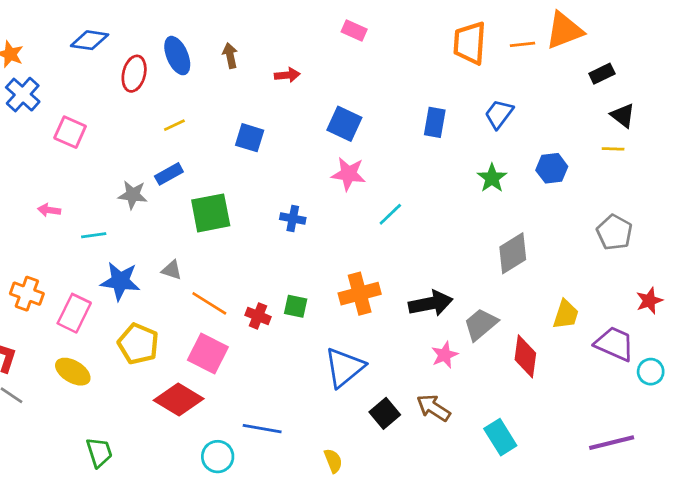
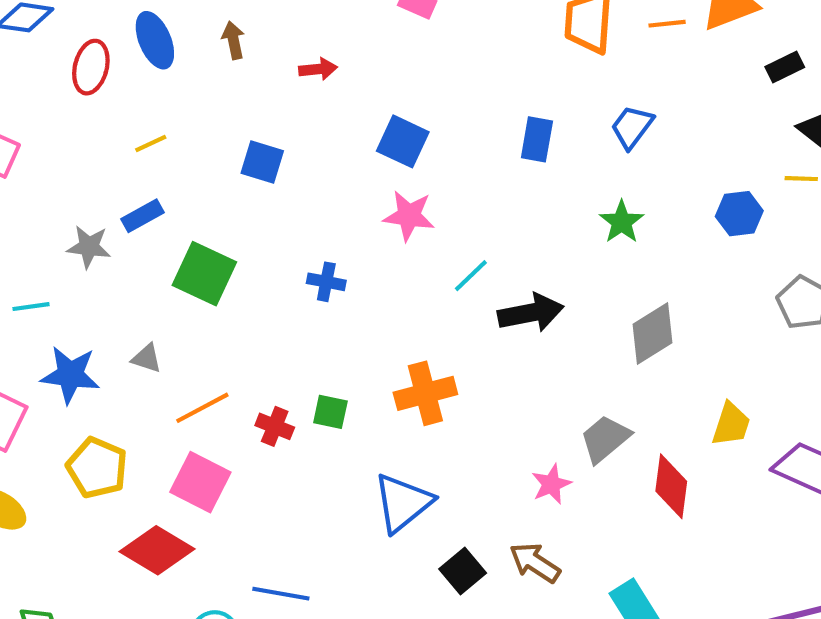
blue hexagon: (552, 168) -> (739, 214), moved
green square: (211, 213) -> (204, 274), turned 36
orange line: (209, 303) -> (202, 408), turned -60
black arrow: (431, 303) -> (531, 313), moved

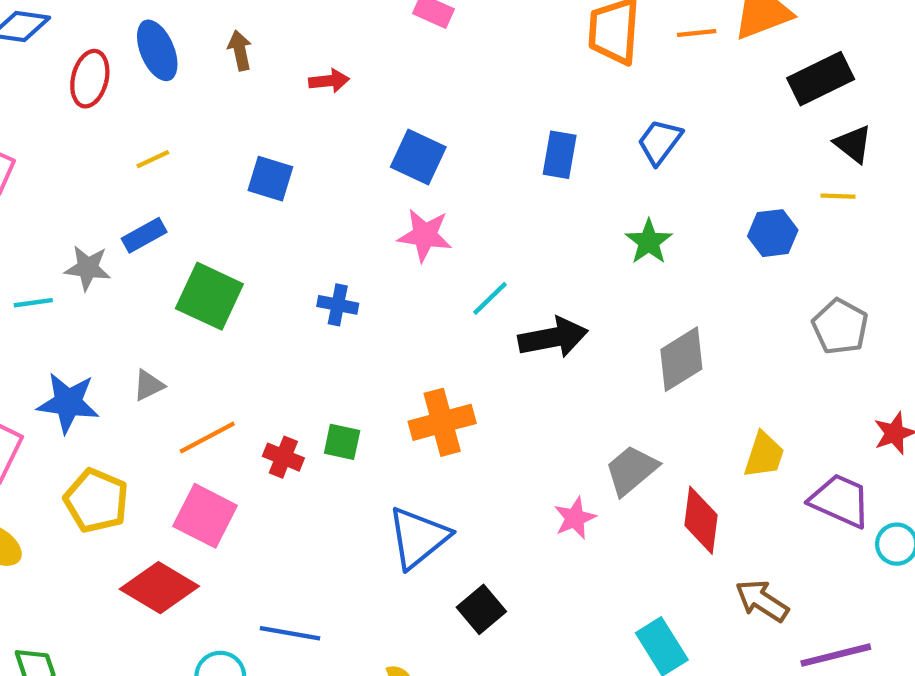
black rectangle: (785, 67) -> (821, 79), size x1.6
cyan line: (31, 307) -> (33, 303), moved
gray triangle: (147, 358) -> (149, 385), turned -44
brown arrow: (535, 563) -> (762, 601), moved

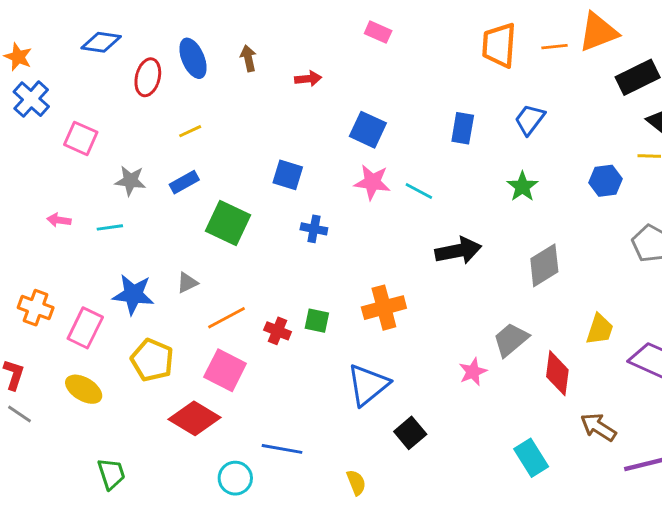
blue square: (270, 179) -> (288, 175), moved
gray star: (88, 268) -> (130, 181), moved
cyan line: (490, 298) -> (419, 191), moved, turned 72

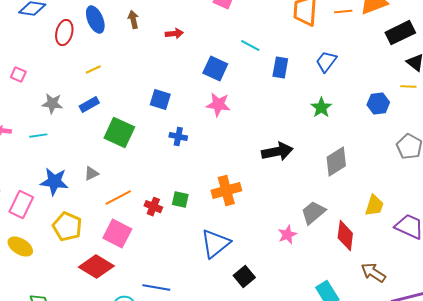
pink square: (81, 138) -> (18, 75), size x0.7
cyan line: (419, 191) -> (250, 46), moved

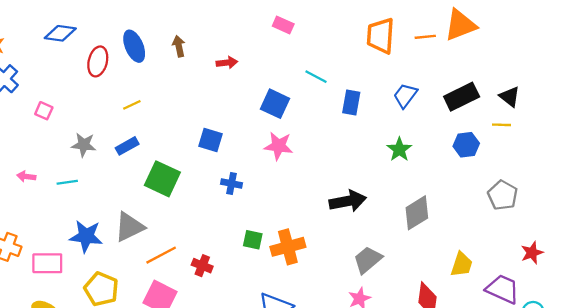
black rectangle: (400, 33) -> (462, 97), moved
gray triangle: (91, 174) -> (129, 227), size x1.8
green square: (180, 200) -> (253, 240), moved
pink rectangle: (21, 205) -> (47, 263), turned 64
gray trapezoid: (313, 213) -> (368, 260), moved

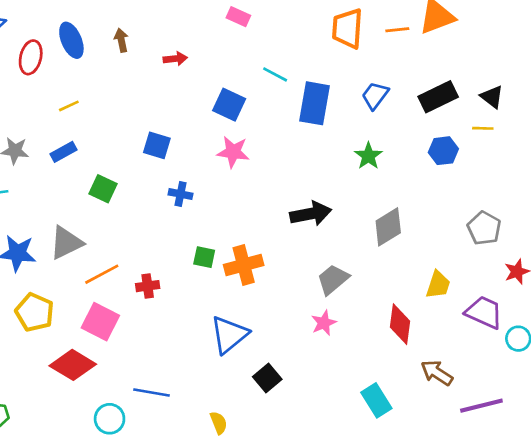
blue rectangle: (351, 103) -> (315, 103), size x1.5
green square: (162, 179) -> (103, 189), size x0.7
gray pentagon: (503, 195) -> (484, 228), moved
red cross: (202, 266) -> (148, 286), turned -30

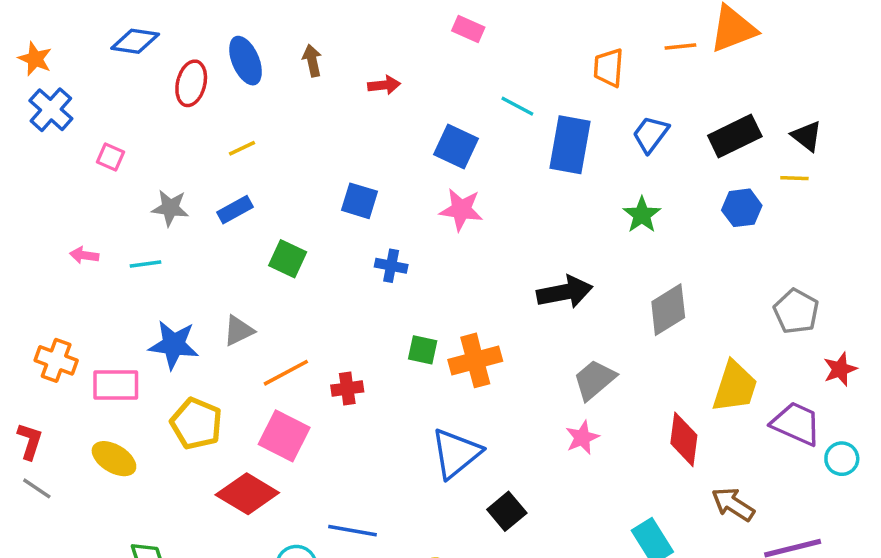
orange trapezoid: (347, 28) -> (609, 68), moved, size x0.7
gray triangle: (66, 243) -> (239, 331), size x0.7
yellow trapezoid: (438, 285) -> (735, 387), size x1.4

